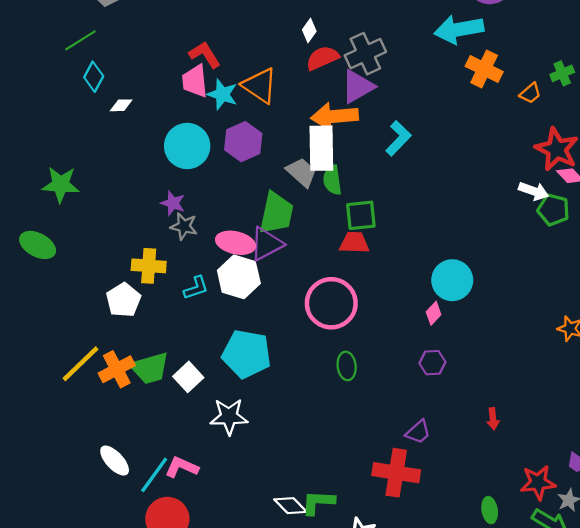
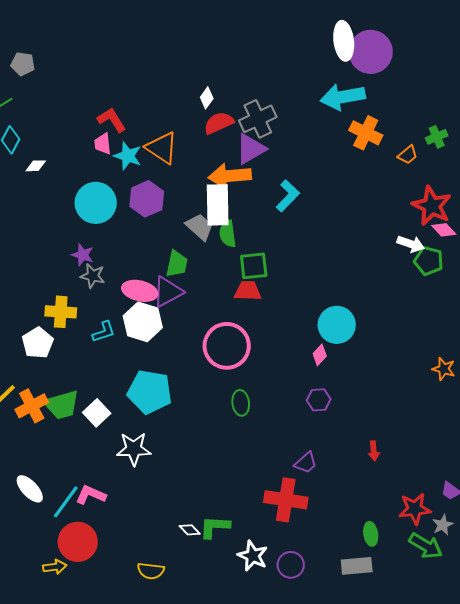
pink trapezoid: (195, 81) -> (103, 144), size x0.7
green trapezoid: (276, 213) -> (177, 264), size x0.7
white diamond: (291, 506) -> (190, 530), size x0.7

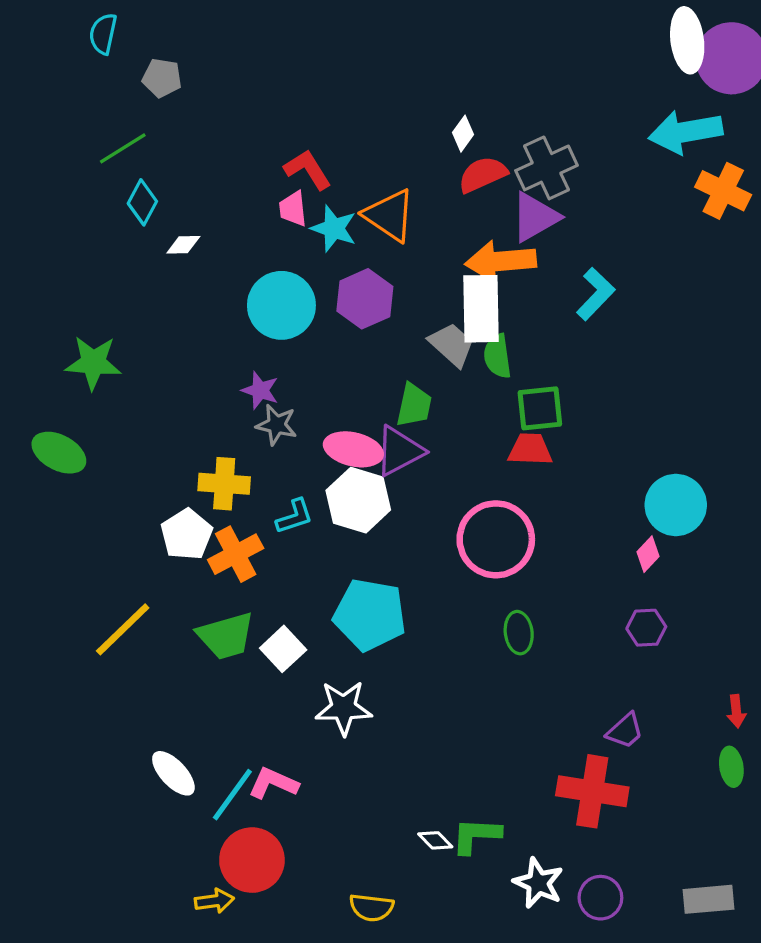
orange cross: (32, 406) -> (236, 554), moved
green ellipse: (371, 534) -> (731, 767), moved

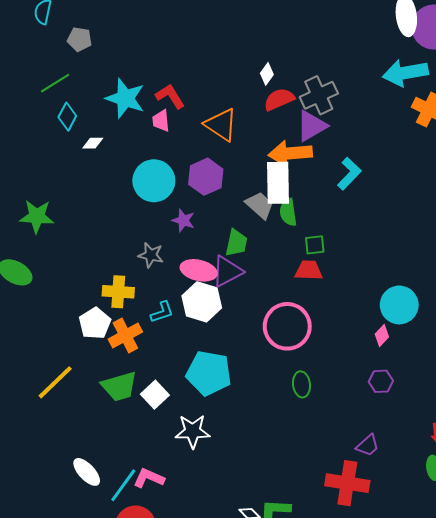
cyan star: (334, 228) -> (125, 98), moved, size x1.4
purple star: (260, 390) -> (183, 220), moved
green square: (540, 408) -> (315, 245), size x0.7

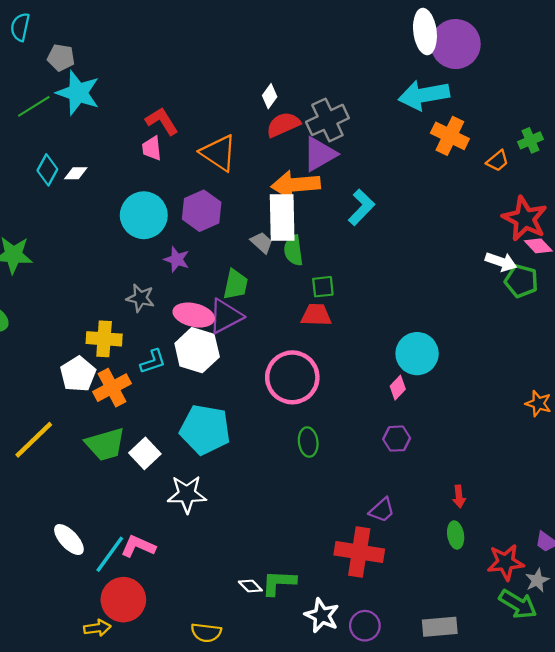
cyan star: (125, 98) -> (78, 93), moved
cyan diamond: (67, 117) -> (47, 170), moved
gray trapezoid: (260, 205) -> (262, 242), size x0.7

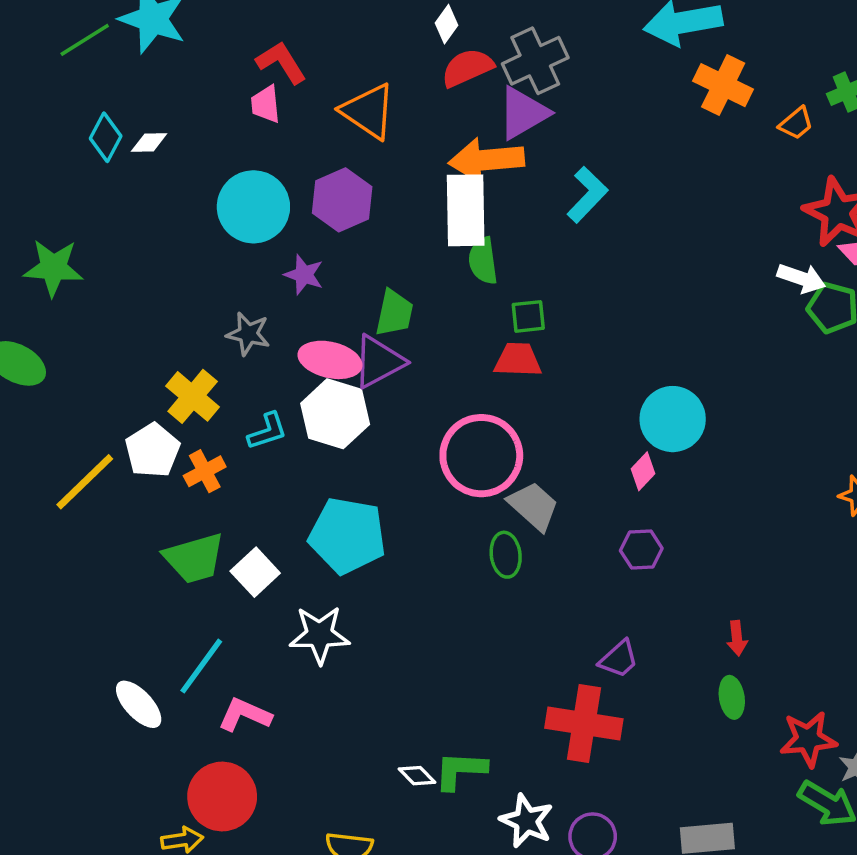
gray trapezoid: (262, 242) -> (533, 506), moved, size x1.5
yellow cross: (104, 339) -> (193, 396), turned 36
orange cross: (112, 388) -> (205, 471), size x0.7
yellow line: (34, 440) -> (85, 482), moved
cyan line: (110, 554) -> (201, 666), moved

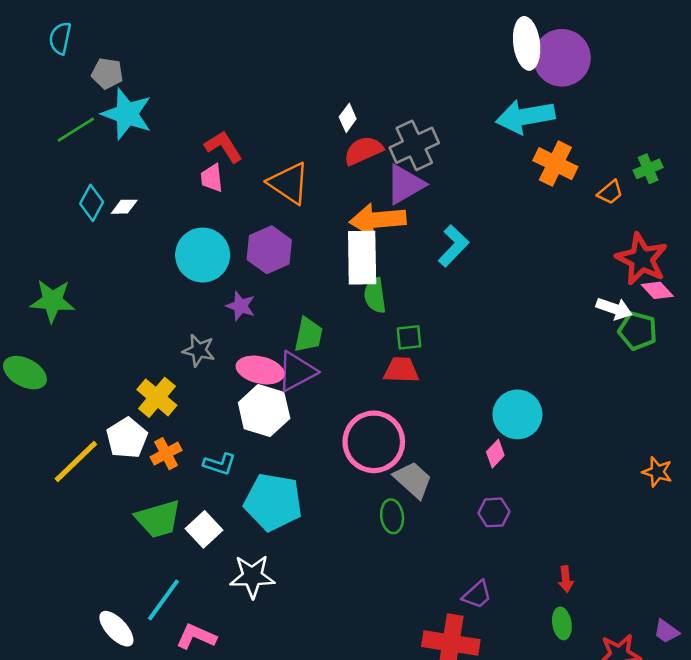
cyan L-shape: (267, 431) -> (220, 464), moved, turned 36

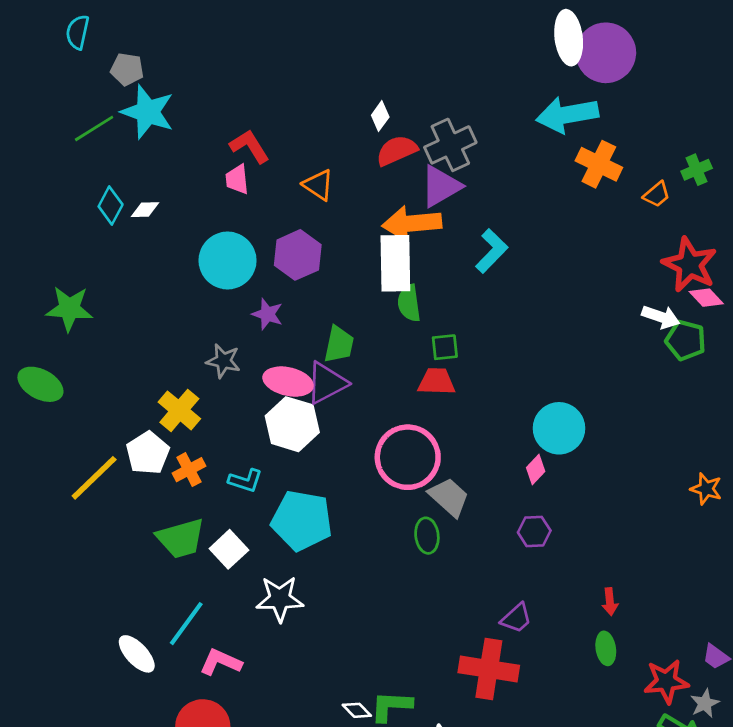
orange triangle: (289, 183) -> (318, 185), size x0.7

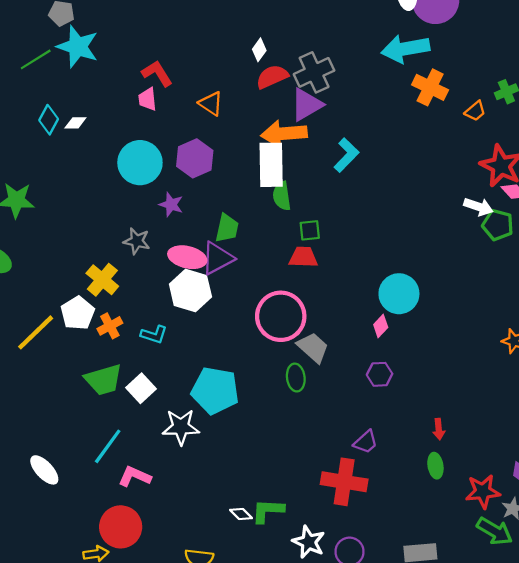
cyan pentagon: (302, 520) -> (215, 390), moved
white ellipse: (137, 654) -> (44, 470), moved

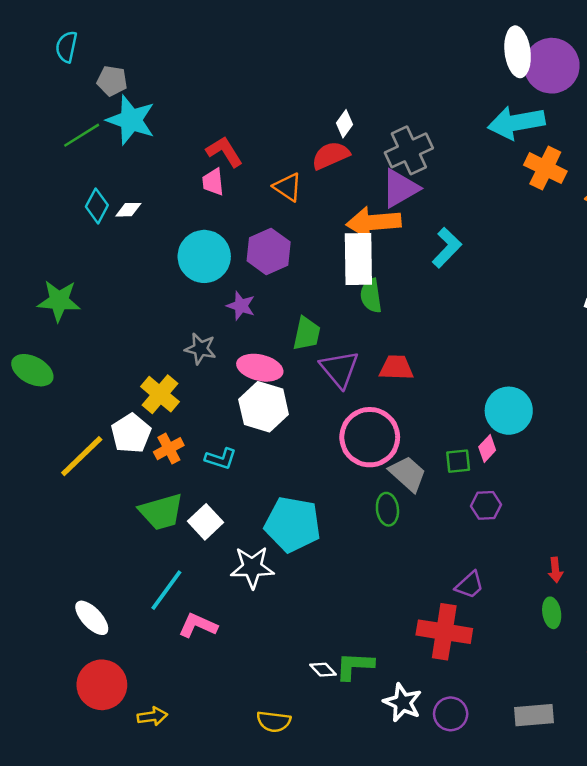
red semicircle: (272, 77) -> (331, 155), moved
green square: (310, 230) -> (458, 461), moved
purple triangle: (217, 258) -> (339, 369), moved, turned -42
red circle: (121, 527) -> (102, 685), moved

